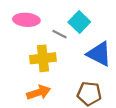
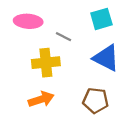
cyan square: (79, 22) -> (101, 19), moved, turned 30

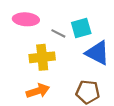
cyan square: (101, 19) -> (81, 28), moved

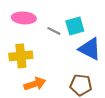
yellow cross: (42, 57) -> (21, 56), moved

